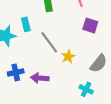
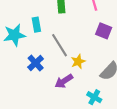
blue cross: (16, 72) -> (36, 63), moved, turned -35
purple arrow: (40, 78) -> (64, 81), moved, turned -42

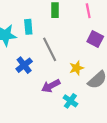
yellow star: (78, 62) -> (76, 68), moved
cyan cross: (94, 97) -> (70, 101), moved

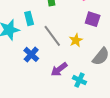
yellow star: (76, 68) -> (76, 40), moved

